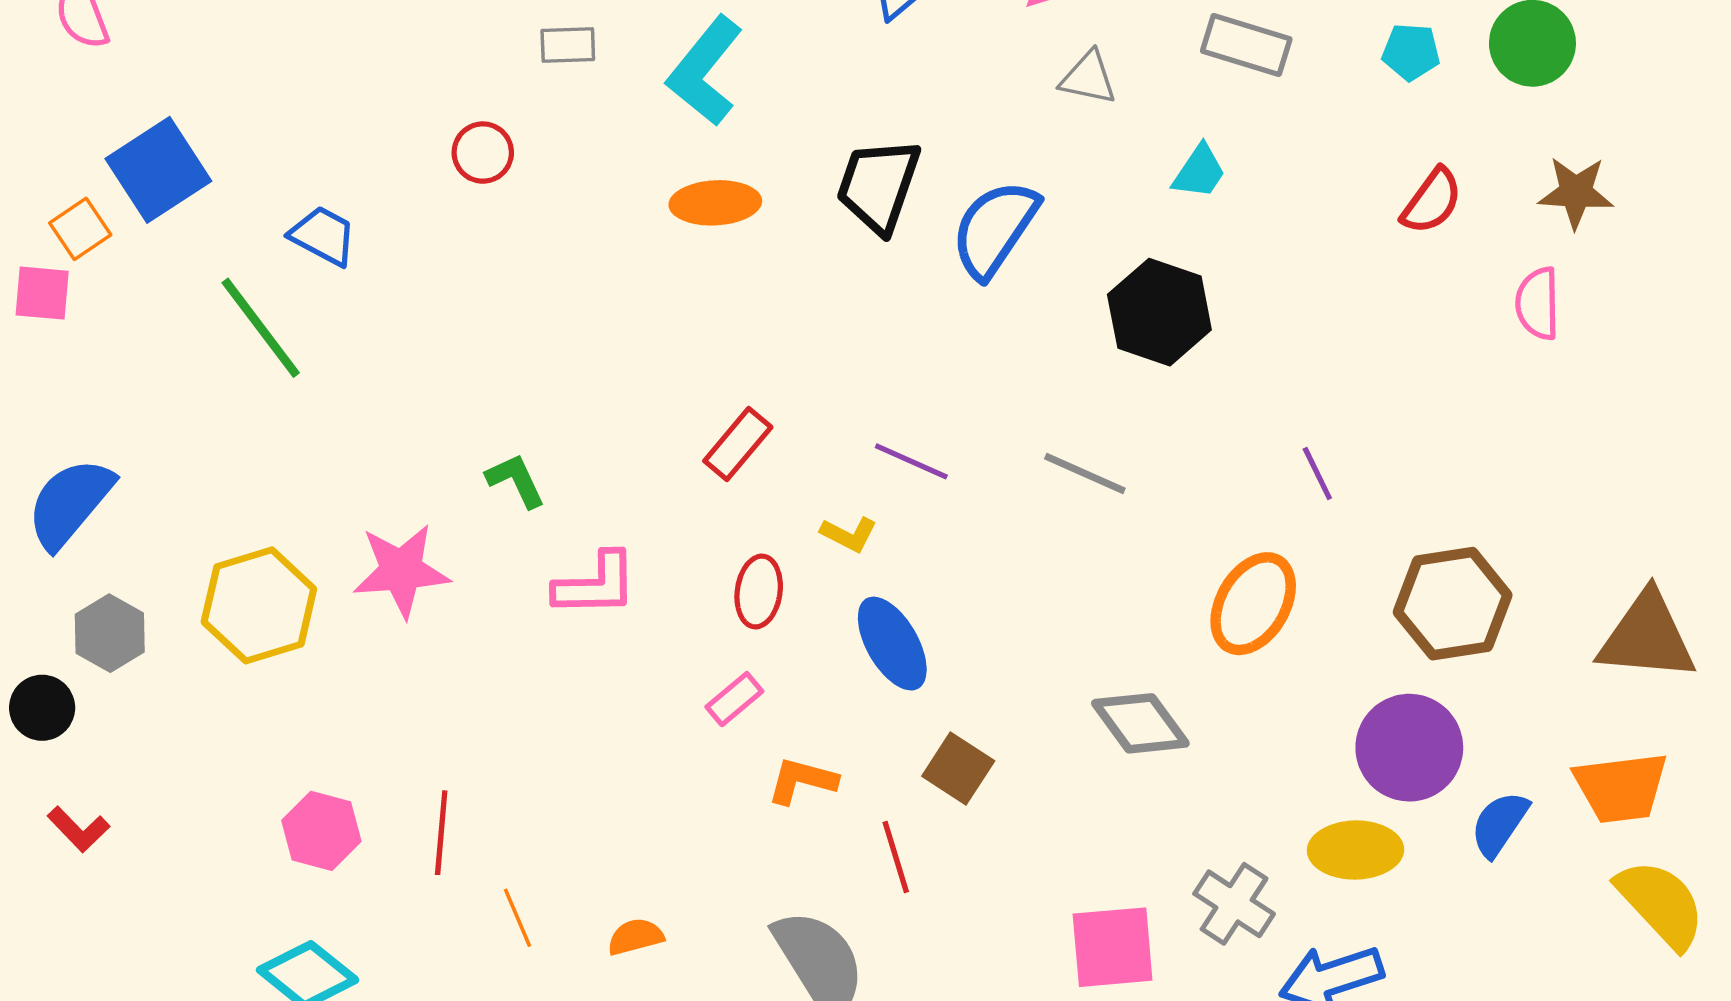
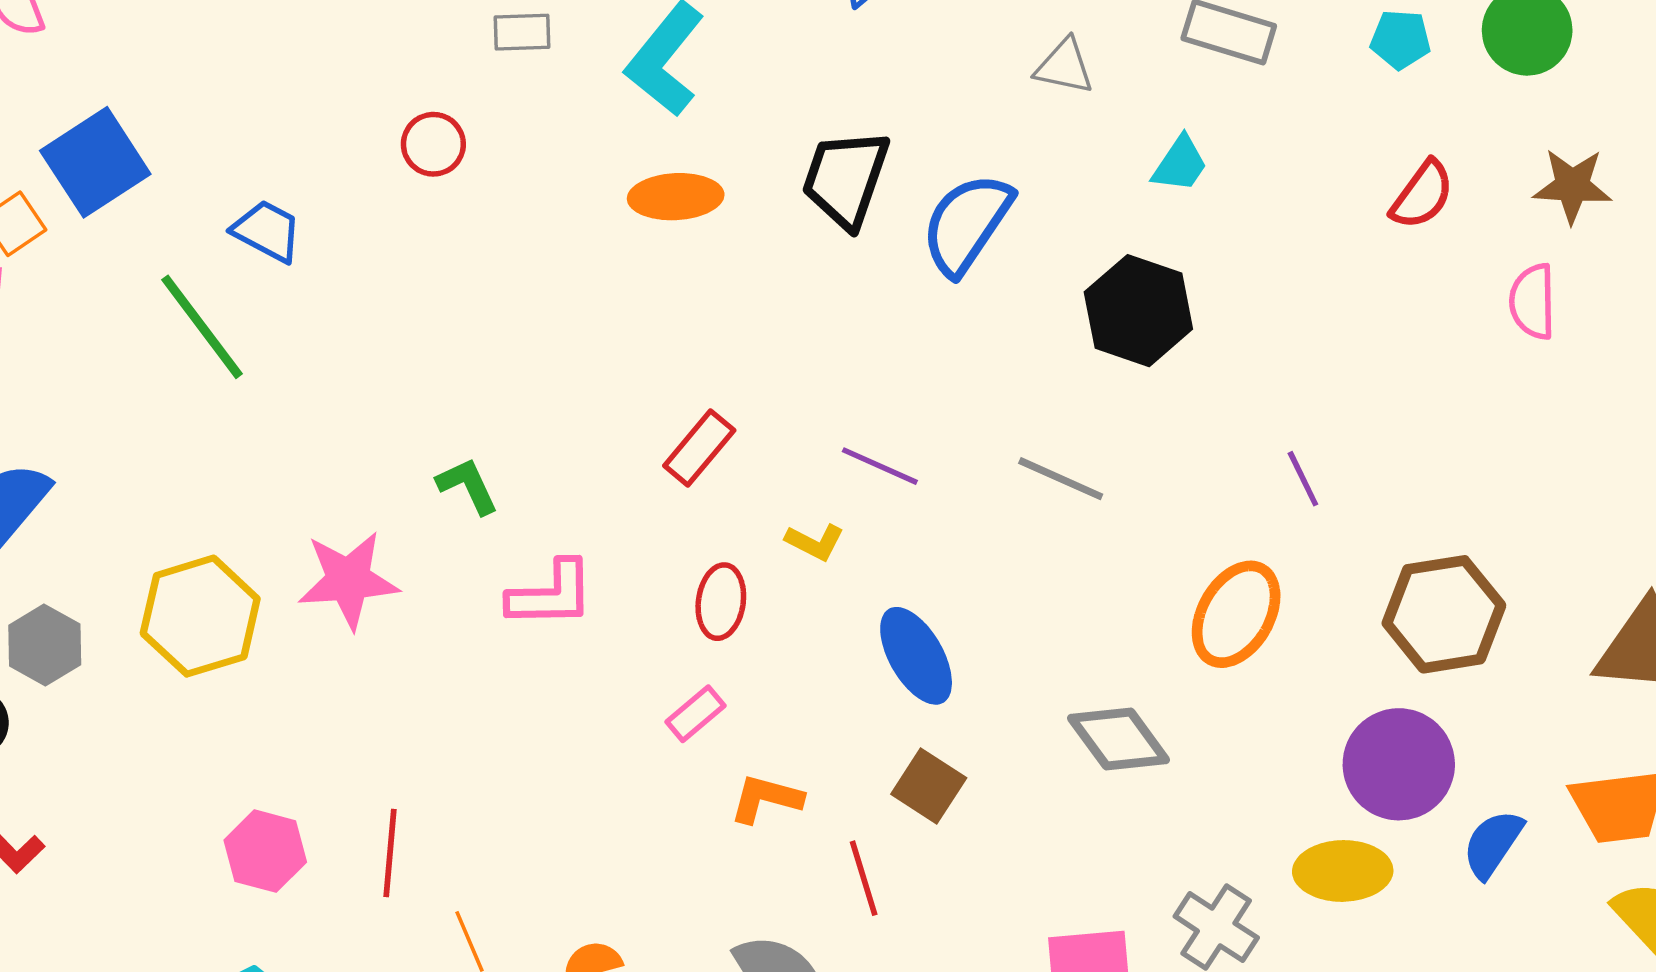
blue ellipse: (892, 644) -> (916, 656), moved

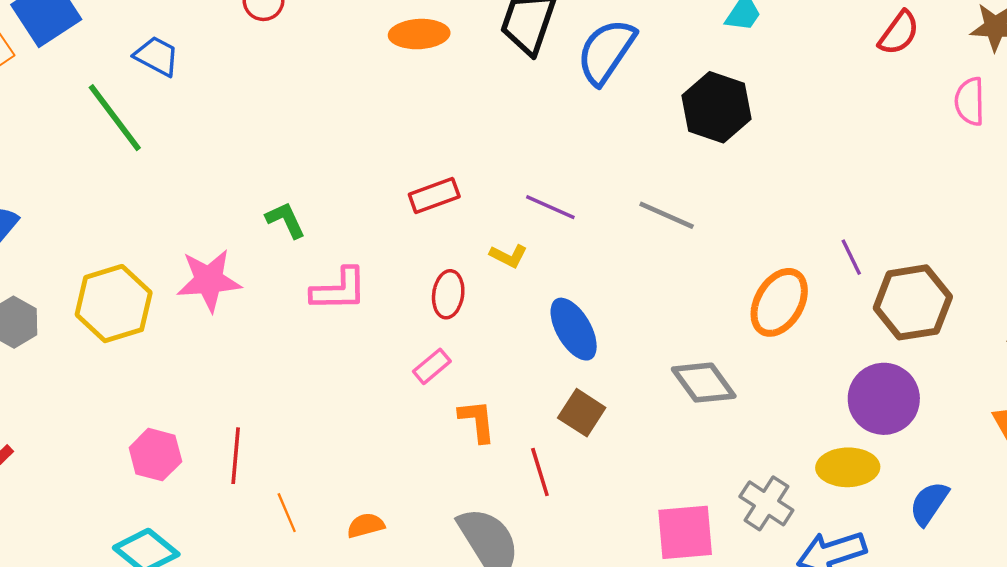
red rectangle: (699, 448) -> (434, 196), turned 30
purple line: (1303, 479) -> (851, 257), moved
orange L-shape: (766, 799) -> (477, 421), turned 69
blue semicircle: (1493, 844) -> (929, 503), moved

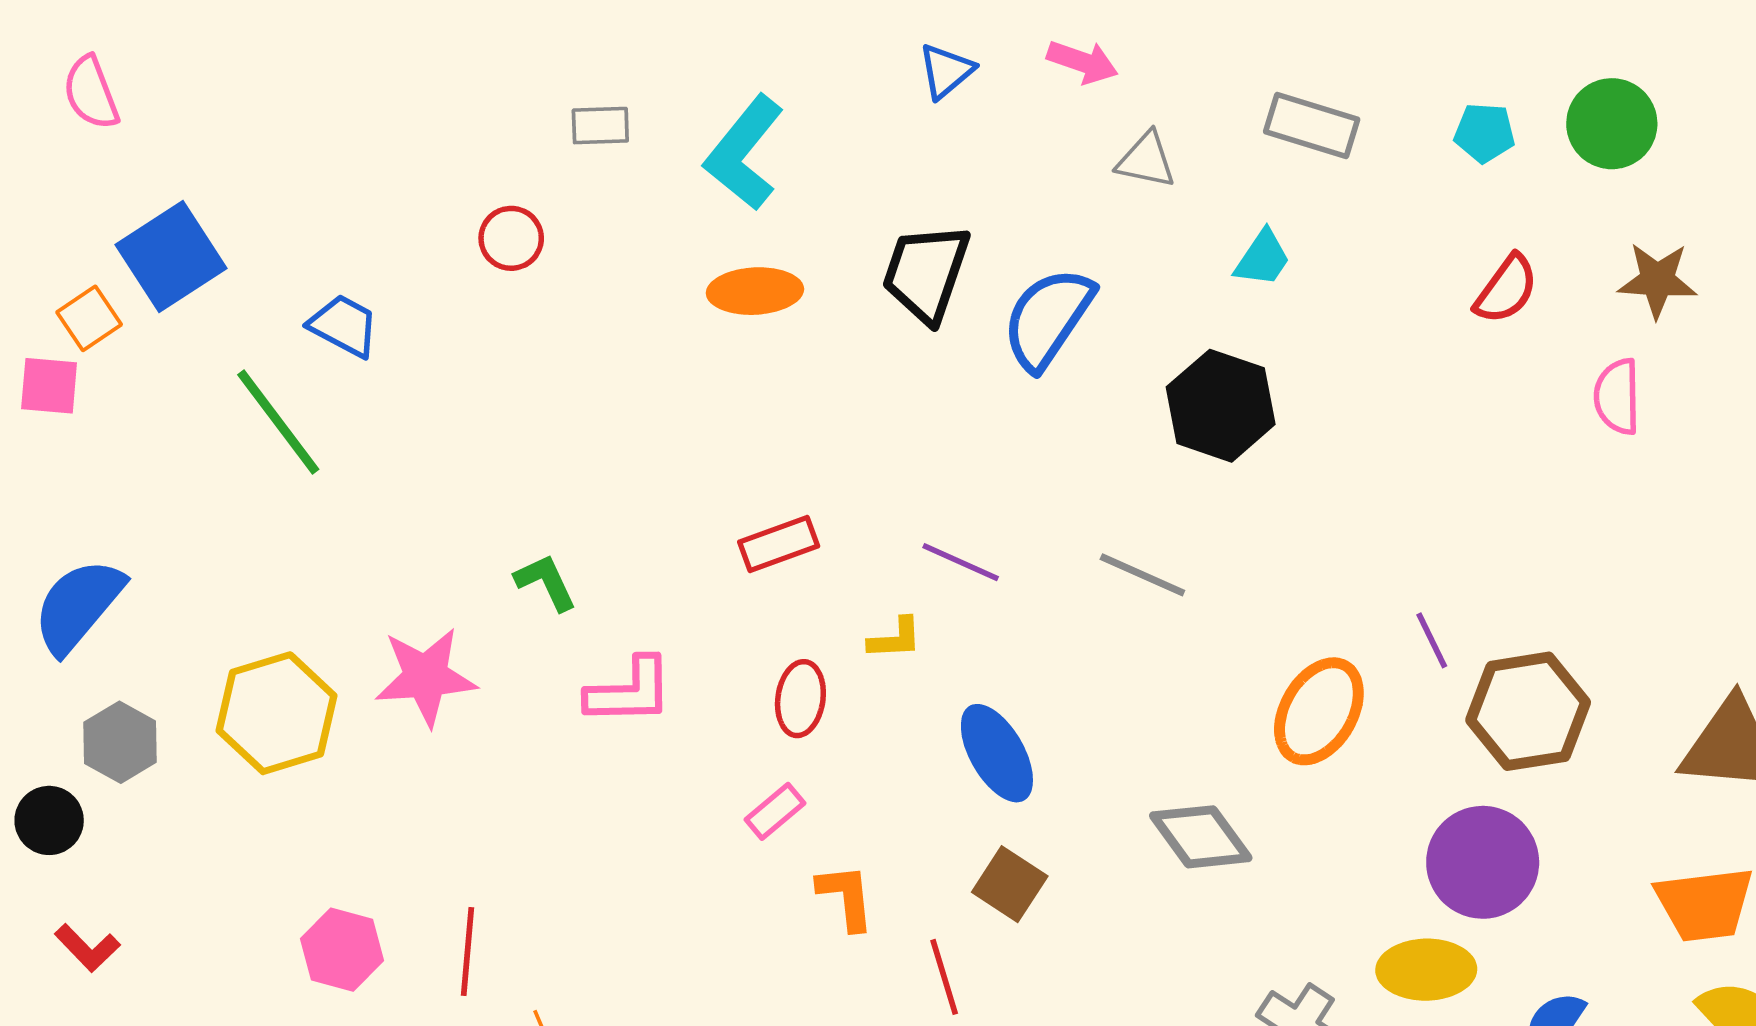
yellow L-shape: (509, 256) -> (895, 639), turned -30

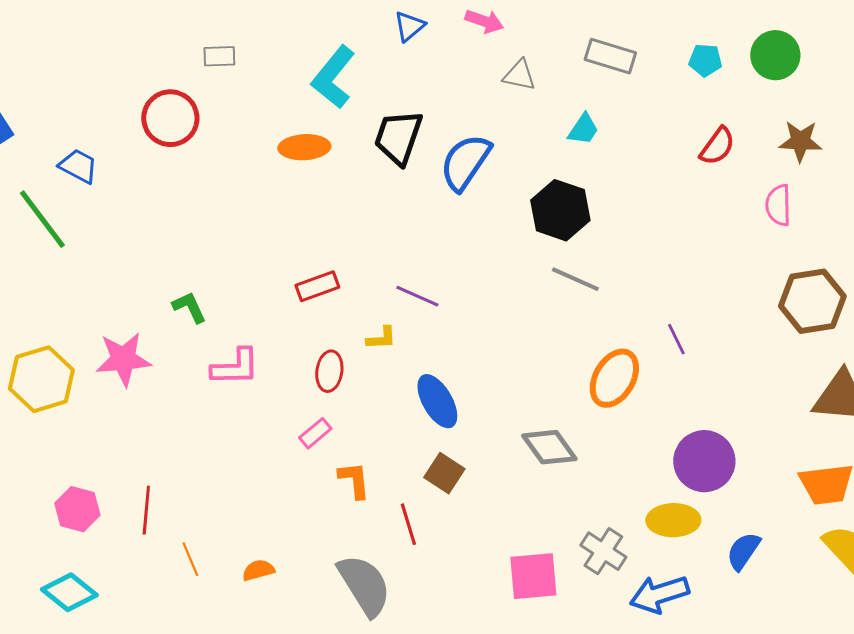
cyan L-shape: (744, 153) -> (333, 77), moved
red circle: (511, 238) -> (170, 118), size x1.6
gray line: (1142, 575) -> (575, 279), moved
brown hexagon: (1528, 711) -> (812, 301), moved

